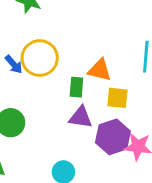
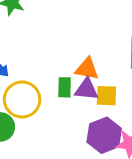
yellow circle: (40, 58) -> (22, 99), moved
purple triangle: (81, 117) -> (86, 89), moved

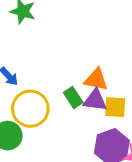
green rectangle: (65, 87) -> (73, 98), turned -36

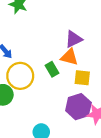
purple triangle: (95, 100) -> (74, 39), moved, turned -36

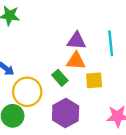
purple triangle: (74, 39) -> (76, 41), turned 42
purple hexagon: (78, 107) -> (66, 113), moved

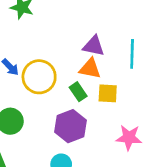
green rectangle: (60, 78) -> (78, 92), moved
yellow circle: (27, 92) -> (39, 77), moved

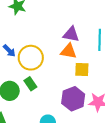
green rectangle: (78, 92) -> (30, 84), moved
purple hexagon: (71, 126) -> (73, 99), moved

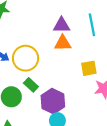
yellow square: (82, 69) -> (89, 68), moved
purple hexagon: (73, 99) -> (53, 101), moved

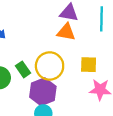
yellow circle: (26, 58) -> (50, 66), moved

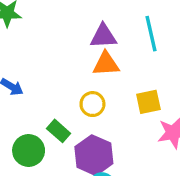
yellow circle: (50, 66) -> (92, 104), moved, size x0.6

